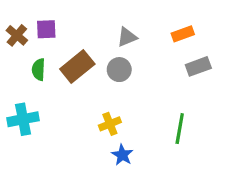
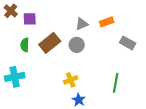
orange rectangle: (183, 34) -> (107, 22), moved
brown cross: (17, 35) -> (11, 11), moved
gray rectangle: (198, 66) -> (128, 43), turned 49

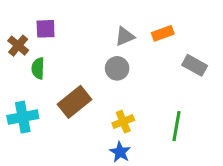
brown cross: (11, 11) -> (18, 46), moved
brown rectangle: (50, 43) -> (74, 102), moved
yellow cross: (71, 80) -> (123, 122), moved

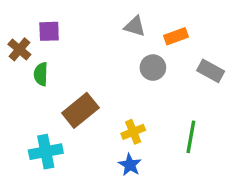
gray triangle: (125, 36) -> (135, 26), moved, turned 40
gray circle: (117, 68) -> (153, 68), moved
cyan cross: (23, 117) -> (46, 152), moved

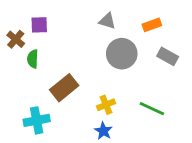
orange rectangle: (176, 36) -> (152, 25), moved
gray circle: (153, 68) -> (122, 54), size x1.5
green line: (191, 137) -> (152, 109), turned -75

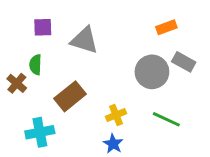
gray triangle: (107, 21) -> (84, 40), moved, size x1.5
brown cross: (16, 39) -> (17, 83), moved
gray circle: (122, 54) -> (152, 72), moved

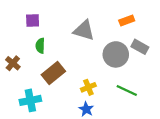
gray triangle: (84, 40) -> (84, 30), moved
green semicircle: (35, 65) -> (40, 46), moved

